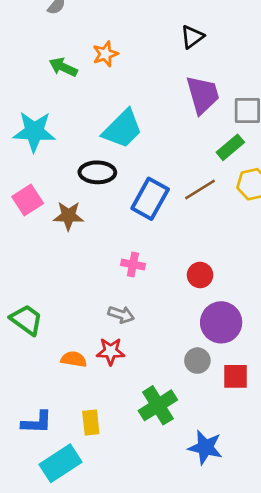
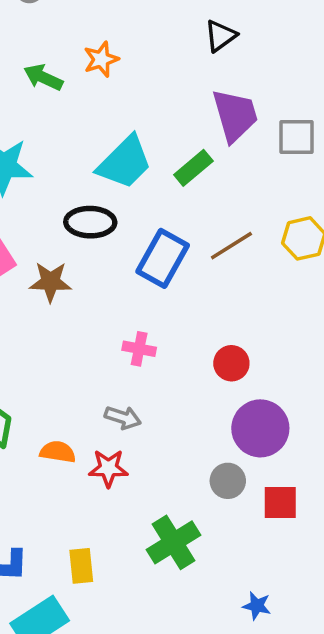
green rectangle: (230, 147) -> (193, 168), moved
orange semicircle: (74, 359) -> (58, 452), moved
blue star: (205, 447) -> (257, 606), moved, size x0.6

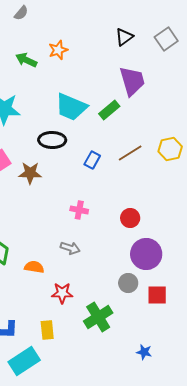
gray square: (297, 137) -> (166, 39), moved, turned -35
cyan trapezoid: (125, 162) -> (71, 107), turned 68
blue rectangle: (163, 258) -> (92, 160), size x0.6
red star: (108, 468) -> (62, 293), moved

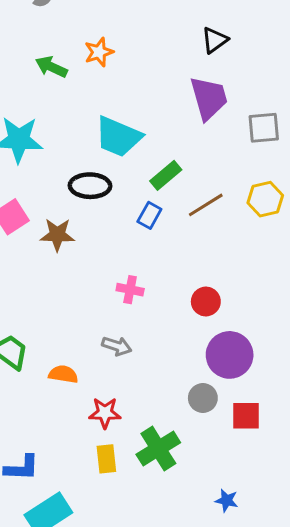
black triangle: (124, 37) -> (215, 40), moved
gray square: (166, 39) -> (264, 128), moved, turned 30
green rectangle: (109, 110) -> (166, 175), moved
yellow rectangle: (47, 330) -> (106, 459), moved

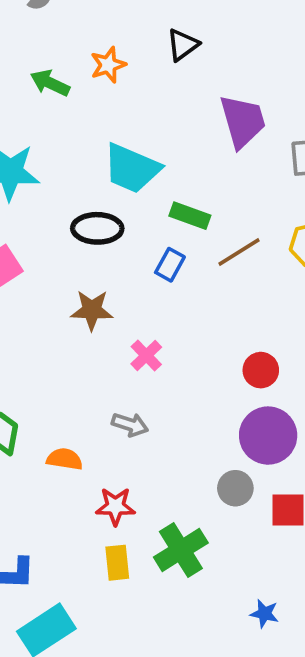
black triangle: (215, 40) -> (183, 45), moved
green rectangle: (166, 175) -> (190, 216), turned 60
brown star: (57, 235) -> (92, 310), moved
pink cross: (130, 290) -> (146, 356), turned 35
red circle: (206, 301) -> (261, 370), moved

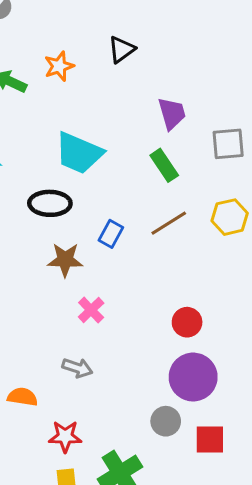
purple trapezoid: (243, 121) -> (172, 113), size x0.7
green rectangle: (190, 216) -> (164, 165), moved, turned 36
brown star: (92, 310) -> (65, 260), moved

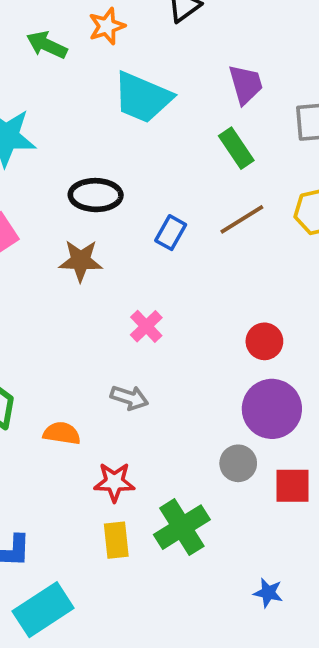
cyan trapezoid: (79, 153) -> (142, 97), moved
brown star: (65, 260) -> (81, 261), moved

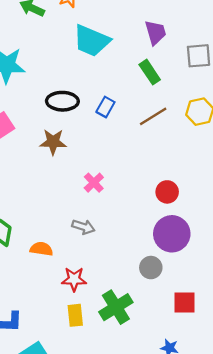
blue rectangle: (171, 233) -> (105, 107), moved
red square: (293, 486) -> (185, 302), moved

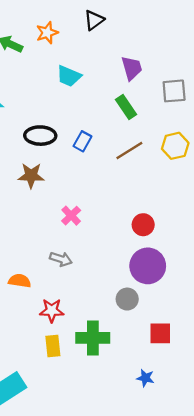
cyan trapezoid: (91, 41) -> (69, 76), size x0.7
green cross: (116, 307) -> (93, 338), turned 32

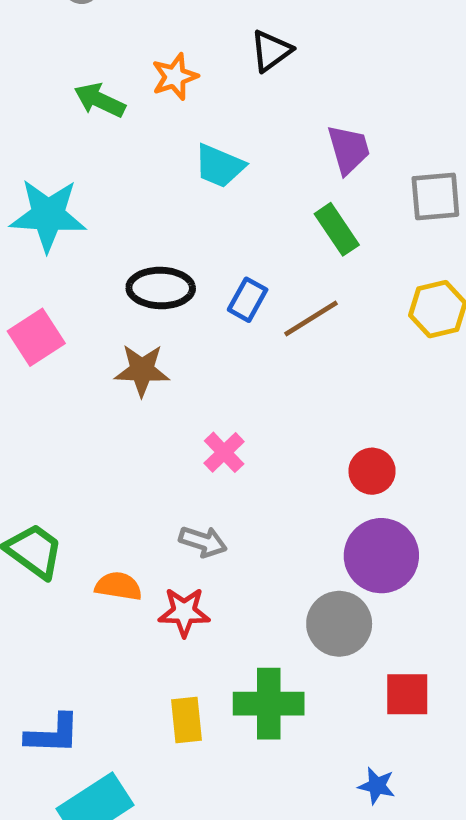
brown line: (129, 150) -> (311, 319), moved
gray circle: (127, 299) -> (339, 624), size x1.4
red star: (52, 310) -> (184, 612), moved

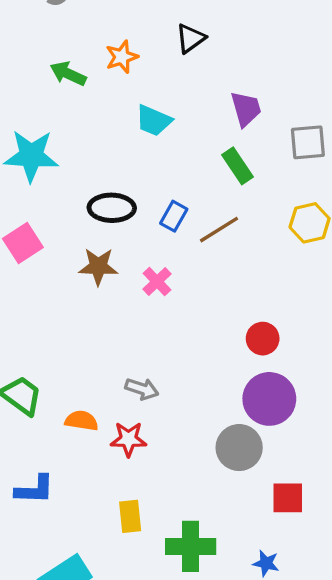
pink cross: (224, 452) -> (157, 282), moved
green cross: (269, 704) -> (191, 546), moved
blue L-shape: (53, 734) -> (35, 489), moved

